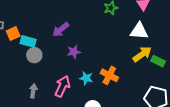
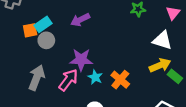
orange square: (13, 33) -> (30, 30), moved
cyan rectangle: (28, 41) -> (43, 24), turned -63
purple star: (74, 52) -> (81, 60), moved, size x1.5
gray arrow: (33, 91) -> (37, 78), size x1.6

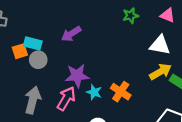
pink triangle: (173, 13) -> (168, 15), turned -40
cyan rectangle: (43, 24) -> (33, 43), turned 56

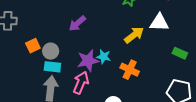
cyan rectangle: (33, 43) -> (52, 67), moved
yellow arrow: (160, 72) -> (134, 35), moved
cyan star: (94, 92) -> (104, 57), moved

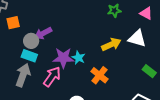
purple arrow: (77, 23) -> (43, 33), moved
orange square: (33, 46) -> (13, 23), moved

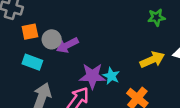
gray circle: (31, 41) -> (52, 39), moved
cyan rectangle: (29, 56) -> (32, 62), moved

